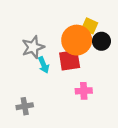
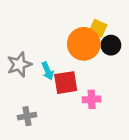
gray star: (33, 47) -> (19, 65), moved
red square: (70, 60) -> (66, 83), moved

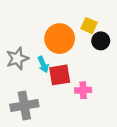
orange circle: (84, 44) -> (60, 39), moved
gray cross: (27, 116) -> (24, 105), size x1.6

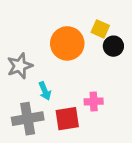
cyan arrow: (43, 64) -> (45, 91), moved
red square: (60, 75) -> (67, 119), moved

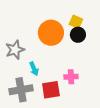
black circle: (113, 46) -> (78, 35), moved

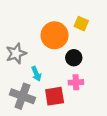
black circle: (78, 35) -> (74, 58), moved
gray cross: (21, 90) -> (22, 96), turned 30

